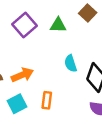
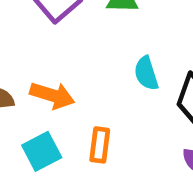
orange arrow: (22, 75) -> (52, 95), turned 40

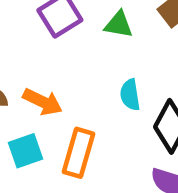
orange rectangle: (100, 145) -> (79, 153), size x1.5

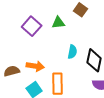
cyan semicircle: (130, 95) -> (72, 52), turned -144

